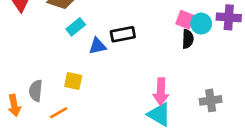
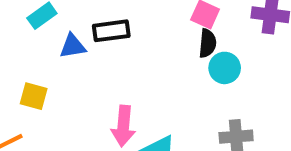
cyan circle: (201, 24) -> (225, 68), moved
pink arrow: (161, 91) -> (123, 126), moved

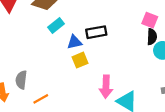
yellow square: (34, 96) -> (80, 60), moved, turned -35

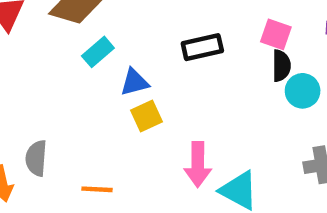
black rectangle: (96, 32) -> (202, 47), moved
orange line: (41, 99) -> (97, 189), moved, turned 35

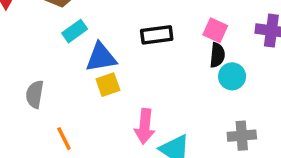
blue triangle: (134, 82) -> (101, 57), size x1.4
gray semicircle: (36, 158) -> (35, 94), moved
orange line: (97, 189) -> (64, 139), turned 55

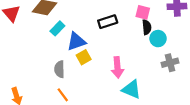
gray semicircle: (35, 94) -> (59, 69), moved
pink arrow: (145, 126) -> (117, 67), moved
gray cross: (242, 136) -> (170, 63), moved

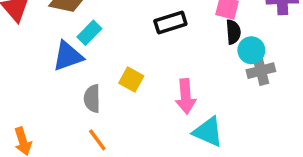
blue triangle: (76, 41) -> (68, 56), moved
yellow square: (84, 57) -> (131, 80), turned -32
gray cross: (170, 63) -> (261, 71), moved

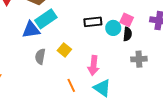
cyan rectangle: (89, 33) -> (46, 19), size x1.5
cyan circle: (251, 50) -> (113, 28), moved
orange line: (97, 140) -> (71, 85), moved

